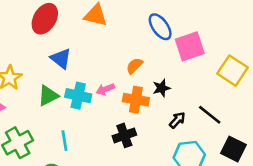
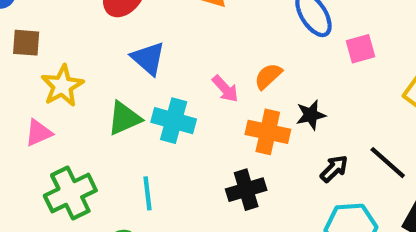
pink square: (190, 46) -> (360, 49), size x0.6
pink arrow: (105, 89) -> (225, 89), moved, turned -114

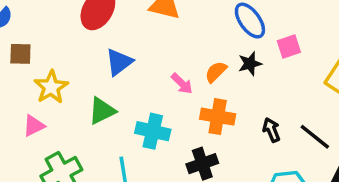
blue triangle: (148, 58) -> (119, 62), turned 44
black star: (311, 115) -> (250, 64), moved
cyan cross: (174, 121) -> (153, 131), moved
black arrow: (334, 169) -> (272, 130), moved, turned -65

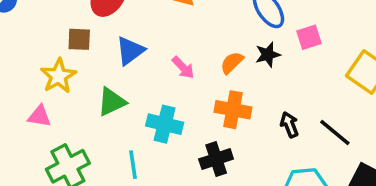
brown square: (20, 54) -> (79, 39), moved
pink arrow: (182, 84) -> (183, 68), moved
pink triangle: (34, 126) -> (39, 116), turned 35

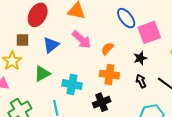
pink square: (309, 37) -> (149, 32), size x1.6
black star: (268, 55) -> (140, 58), moved
pink arrow: (183, 68) -> (82, 40), moved, size x1.5

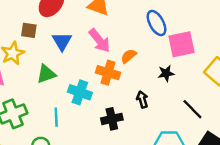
blue triangle: (51, 45) -> (62, 41), turned -30
orange cross: (109, 75) -> (108, 73), moved
black arrow: (141, 81) -> (142, 99), moved

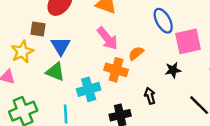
blue triangle: (62, 41) -> (61, 46), moved
green triangle: (46, 74) -> (55, 72), turned 42
cyan cross: (80, 92) -> (89, 89), turned -35

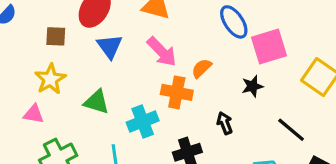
brown square: (38, 29) -> (56, 36), moved
blue triangle: (61, 46) -> (110, 46), moved

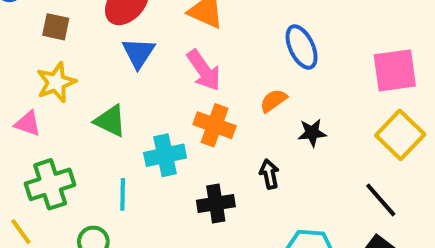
brown square: (56, 36) -> (56, 27), moved
pink square: (269, 46) -> (395, 70), moved
orange semicircle: (202, 68) -> (273, 101), moved
black line: (291, 130) -> (381, 200), moved

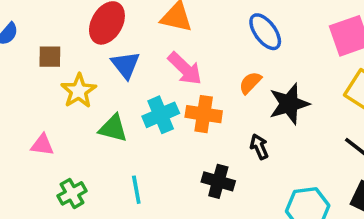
yellow star: (56, 82) -> (79, 91), moved
black star: (312, 133) -> (289, 104), size x1.6
cyan cross: (165, 155) -> (161, 115), moved
green cross: (50, 184) -> (72, 193), size x0.7
black cross: (216, 203) -> (218, 181), turned 36

